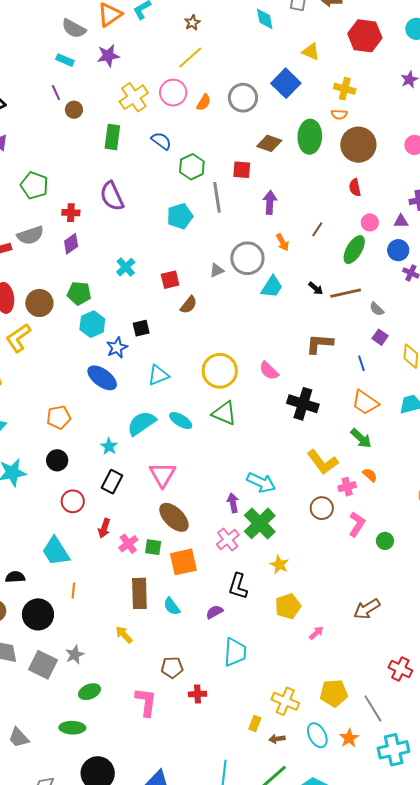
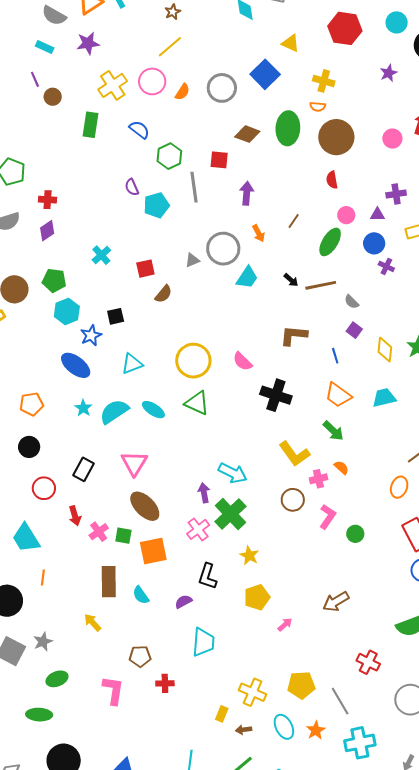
purple semicircle: (112, 196) -> (132, 187), moved, size x0.6
cyan star: (109, 446) -> (83, 408), moved
red arrow: (104, 528) -> (75, 516), turned -36

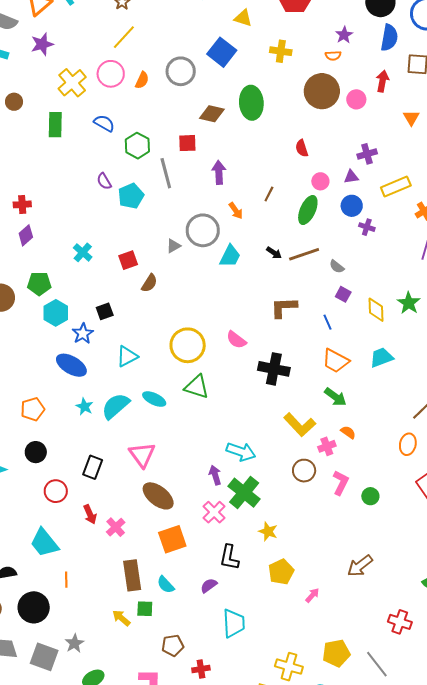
orange semicircle: (318, 107) -> (333, 56), moved
brown circle: (336, 137) -> (322, 91), moved
green square: (123, 536) -> (145, 609), moved

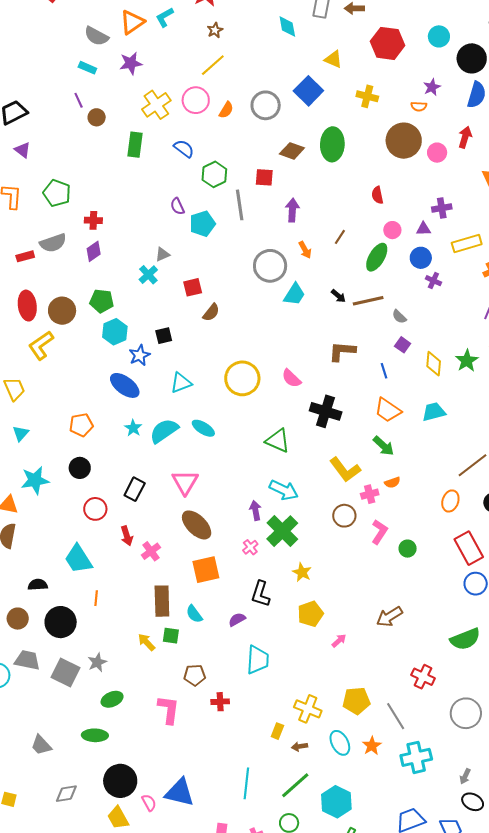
gray triangle: (173, 246) -> (163, 254), moved
green triangle: (197, 387) -> (278, 441), moved
orange semicircle: (348, 432) -> (392, 482), turned 119
pink cross: (214, 512) -> (250, 547), size x0.7

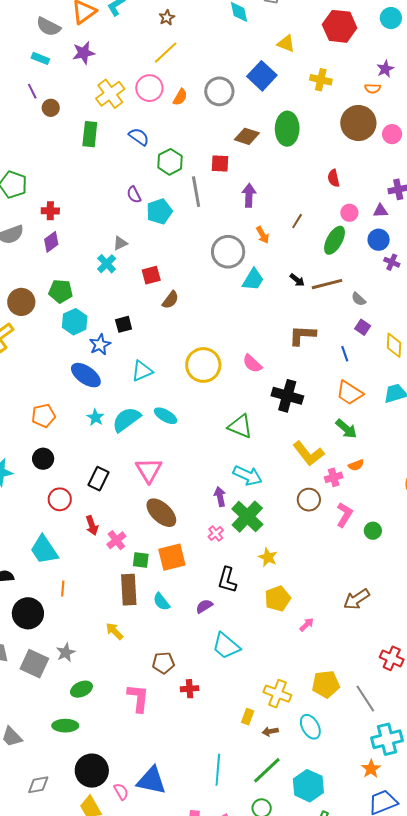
green square: (171, 636) -> (141, 560), moved
cyan trapezoid: (258, 660) -> (226, 646), turned 128
orange star: (372, 746) -> (371, 769), moved

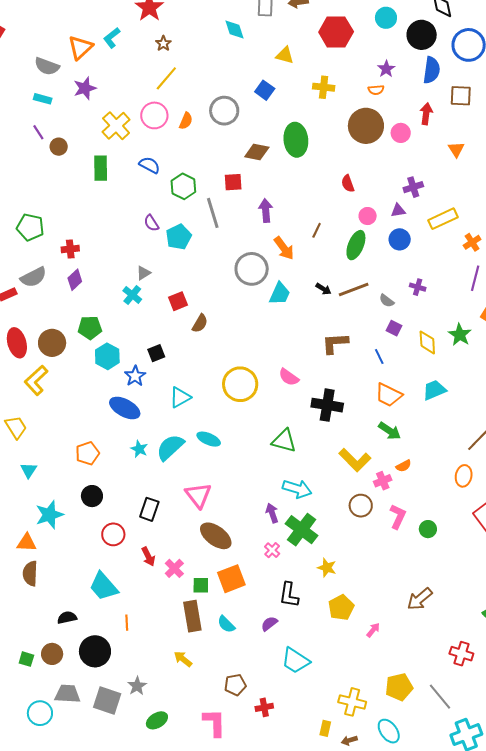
blue square: (262, 76) -> (265, 90), size x0.7
orange arrow: (263, 235) -> (284, 248), size x1.4
purple cross: (392, 262) -> (418, 287), moved

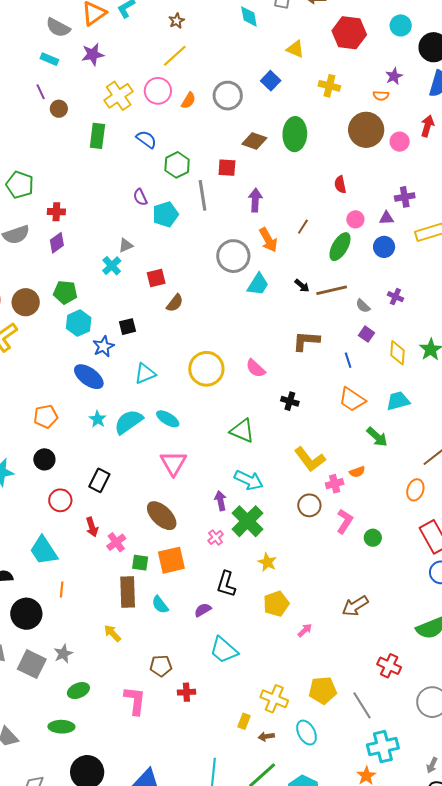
black cross: (327, 405) -> (290, 401), size x0.6
green arrow: (390, 431) -> (377, 437), moved
pink triangle: (198, 495) -> (173, 463), moved

